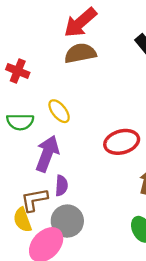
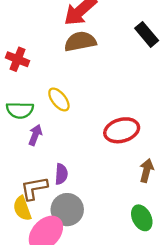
purple arrow: (47, 154) -> (35, 135), moved, size x0.6

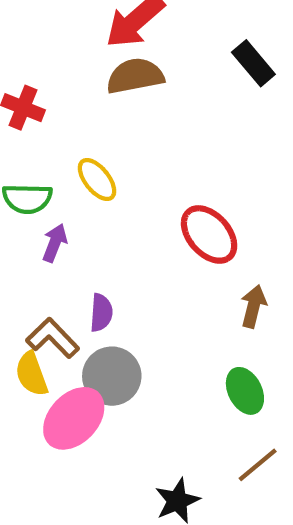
red ellipse: (122, 130) -> (209, 234), turned 64
brown L-shape: (34, 188) -> (53, 338), turned 56

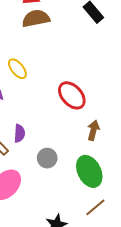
gray circle: (112, 376) -> (47, 158), moved, size x0.7
green ellipse: (245, 391) -> (89, 171), size x1.4

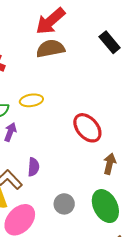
yellow ellipse: (17, 69) -> (31, 100), turned -60
gray circle: (47, 158) -> (64, 204), moved

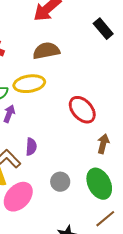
brown semicircle: (50, 49) -> (46, 51), moved
yellow ellipse: (31, 100) -> (29, 84), size x1.4

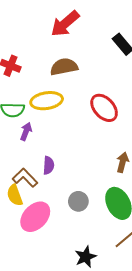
red ellipse: (82, 110) -> (104, 108), moved

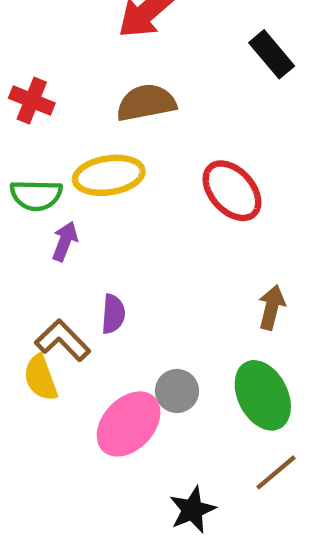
pink ellipse: (35, 217) -> (129, 424), moved

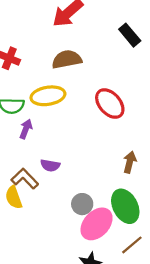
purple semicircle: (113, 314) -> (50, 165), turned 96
pink ellipse: (129, 424) -> (97, 224), moved

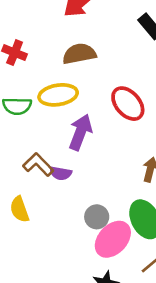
purple arrow: (26, 129) -> (81, 132), moved, size x1.6
brown L-shape: (25, 179) -> (38, 165), moved

